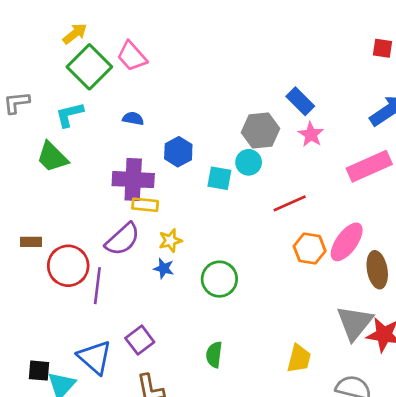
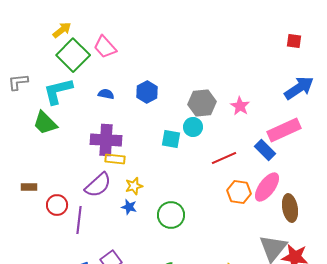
blue rectangle: (300, 101) -> (265, 150), moved
cyan L-shape: (70, 115) -> (58, 91), size x1.4
blue hexagon: (178, 152) -> (147, 92), moved
red circle: (68, 266) -> (57, 205), size x0.7

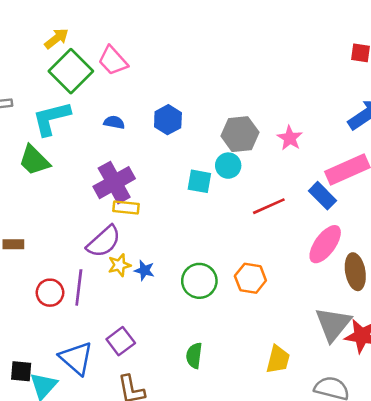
purple cross: (106, 140) -> (114, 183), turned -32
yellow star: (134, 186) -> (119, 265), moved
orange hexagon: (239, 192) -> (250, 278), moved
red circle: (57, 205) -> (50, 293), moved

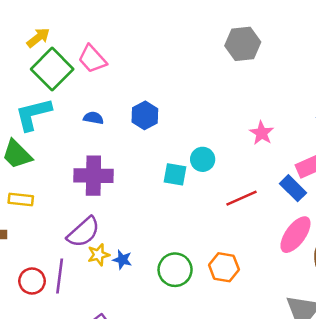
gray hexagon: (240, 134) -> (243, 44), moved
purple cross: (114, 183) -> (93, 176), turned 30
yellow rectangle: (126, 207) -> (21, 199), moved

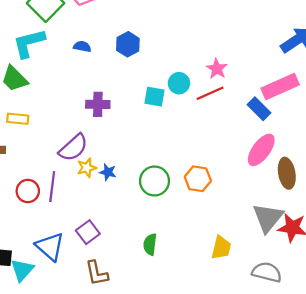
pink star: (262, 133) -> (217, 69), moved
purple cross: (93, 176) -> (98, 104), moved, size x0.7
red line: (242, 198) -> (210, 93), moved

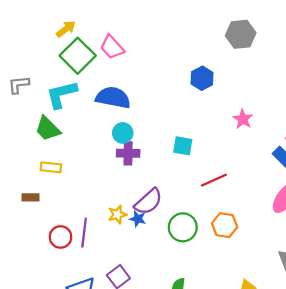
blue hexagon: (128, 44) -> (202, 78), moved
blue semicircle: (82, 47) -> (113, 98), size x2.0
cyan circle: (179, 83) -> (123, 133), moved
red line: (210, 93) -> (214, 180), moved
purple semicircle: (73, 148) -> (148, 202), moved

